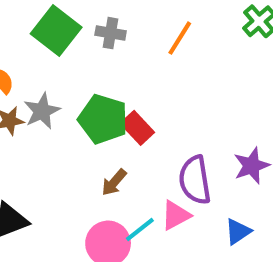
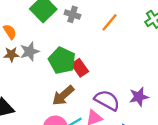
purple semicircle: (195, 180) -> (107, 100), turned 120
brown arrow: (114, 182) -> (63, 96), size x1.5

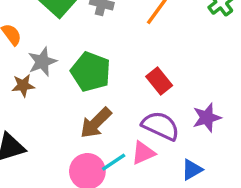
brown star: (11, 54) -> (23, 86), moved
red rectangle: (80, 68) -> (159, 81), moved

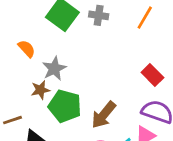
green pentagon: (91, 72) -> (65, 106), moved

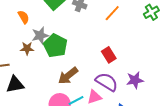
green pentagon: (65, 106) -> (55, 46), moved

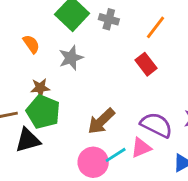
gray star: (40, 35) -> (71, 58), moved
green pentagon: (55, 46) -> (43, 112), moved
red rectangle: (109, 55) -> (146, 64), moved

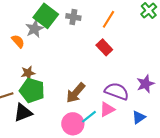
gray star: (71, 58) -> (35, 29), moved

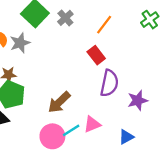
gray cross: (73, 17) -> (65, 18), turned 32
gray star: (35, 29) -> (20, 43), moved
purple semicircle: (117, 91) -> (109, 83), moved, turned 75

